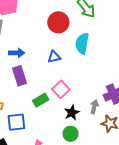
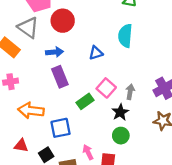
red circle: (58, 22) -> (63, 21), moved
gray arrow: (94, 107) -> (130, 92), moved

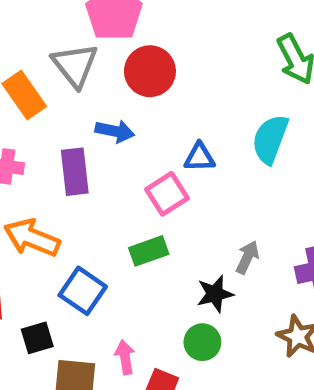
purple rectangle: (60, 77) -> (75, 172), moved
pink square: (106, 88) -> (167, 194), moved
blue square: (61, 128) -> (83, 291), turned 30

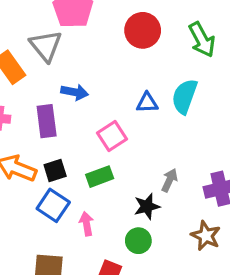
red circle: (150, 71) -> (143, 30), moved
blue triangle: (199, 157) -> (147, 103), moved
black square: (37, 338) -> (55, 170), moved
pink arrow: (125, 357) -> (87, 224), moved

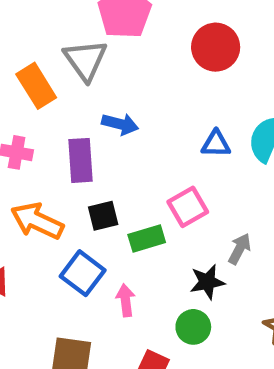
pink square: (112, 136) -> (188, 207), moved
black square: (55, 170) -> (103, 216), moved

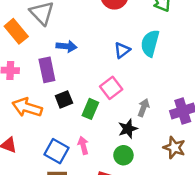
blue triangle: (216, 144) -> (122, 50), turned -30
green rectangle: (147, 238) -> (90, 109), turned -42
blue square: (83, 273) -> (56, 151), moved

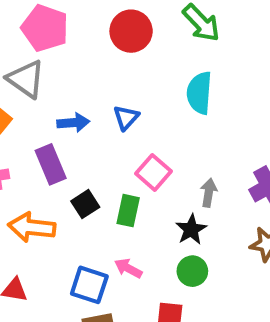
blue triangle: (122, 50) -> (126, 117), moved
pink arrow: (83, 145) -> (128, 268), turned -36

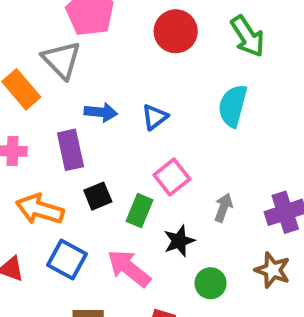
black star: (191, 230) -> (179, 241), moved
pink arrow: (128, 268) -> (129, 268), size x1.6
green circle: (192, 271) -> (211, 283), moved
blue square: (89, 285) -> (67, 260), moved

